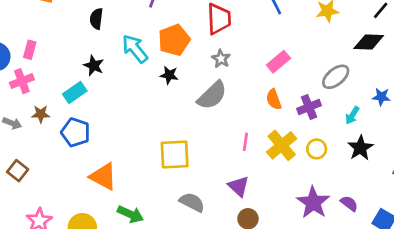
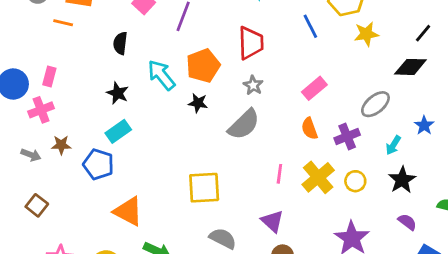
cyan rectangle: (75, 92) -> (118, 131), moved
blue star: (381, 97) -> (424, 125), turned 30
purple semicircle: (349, 203) -> (407, 222), moved

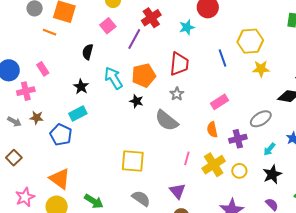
pink rectangle: (49, 77) -> (43, 69), moved, turned -56
gray semicircle: (244, 124) -> (167, 121), turned 75
orange triangle: (128, 211) -> (60, 179), moved

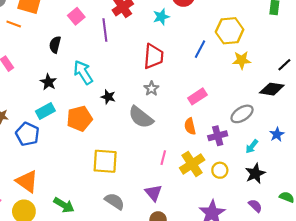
purple line: (134, 39) -> (105, 30), turned -35
blue line: (222, 58) -> (200, 49), turned 48
orange pentagon: (144, 75) -> (80, 119), moved

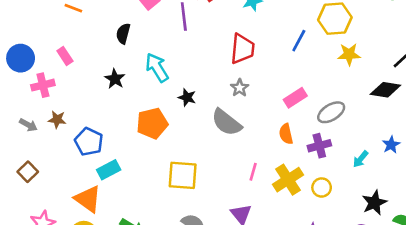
cyan rectangle: (45, 111) -> (109, 170), moved
gray ellipse: (242, 114) -> (331, 112), moved
black star: (255, 173) -> (374, 203), moved

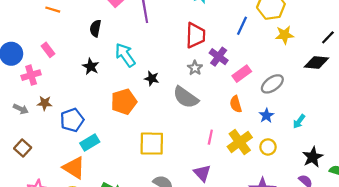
blue pentagon: (89, 142) -> (72, 120), turned 30
blue star: (391, 145) -> (266, 116), moved
purple cross: (319, 146) -> (219, 57), moved, turned -36

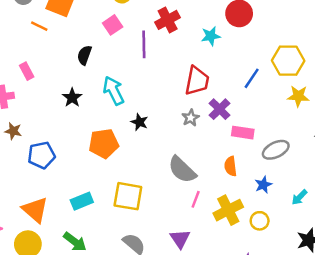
pink rectangle: (242, 74) -> (243, 133), turned 36
gray semicircle: (186, 97) -> (182, 170), moved
cyan rectangle: (90, 142) -> (82, 201), moved

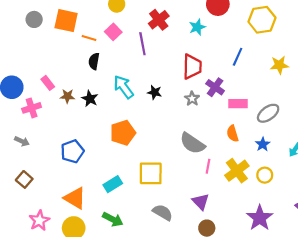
orange line: (39, 26) -> (89, 38), moved
yellow hexagon: (288, 61) -> (262, 20), moved
black star: (139, 122) -> (155, 92), moved
brown star: (13, 131) -> (67, 96), moved

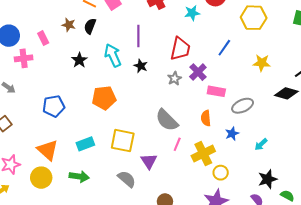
purple line: (142, 44) -> (138, 36), moved
brown star: (67, 96) -> (69, 25), moved
yellow circle: (265, 175) -> (221, 173), moved
purple triangle: (201, 202) -> (149, 161), moved
green arrow: (113, 219) -> (79, 177), turned -30

